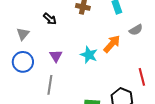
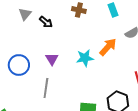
gray triangle: (23, 34) -> (25, 14), moved
cyan star: (89, 55) -> (85, 58), turned -30

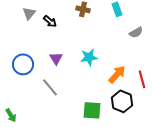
orange arrow: (108, 47) -> (117, 74), moved
gray line: (46, 88) -> (50, 87), turned -48

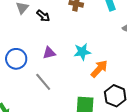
purple triangle: (56, 58) -> (49, 53), turned 48
orange arrow: (117, 74) -> (99, 69), moved

